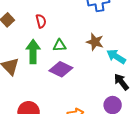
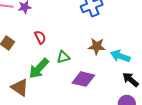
green arrow: (33, 52) -> (39, 68), turned -125
purple diamond: (61, 69) -> (83, 79), moved

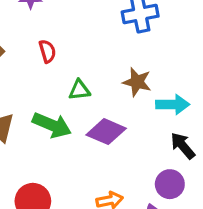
cyan arrow: (120, 56) -> (173, 105), turned 150
green arrow: (39, 68) -> (52, 125), moved, turned -120

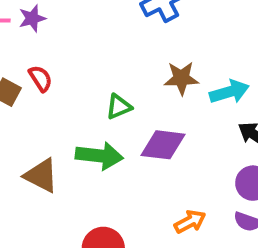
red semicircle: (47, 51) -> (40, 78), moved

